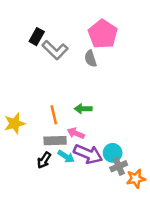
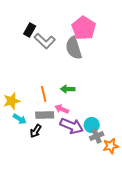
gray semicircle: (91, 59) -> (74, 48), size x1.6
cyan arrow: (66, 157) -> (20, 119), moved

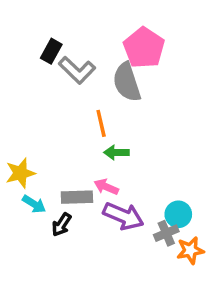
orange line: (44, 94) -> (101, 123), moved
cyan circle: (92, 125) -> (178, 214), moved

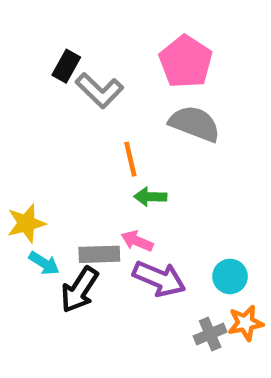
gray semicircle: (127, 82) -> (195, 124), moved, turned 129
black arrow: (62, 225) -> (79, 290), size x1.5
gray cross: (166, 233) -> (210, 334), moved

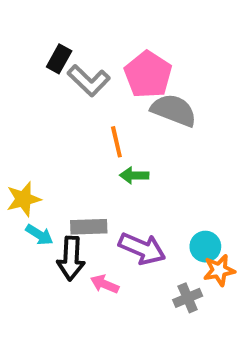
pink pentagon: (186, 62) -> (148, 75), moved
pink arrow: (137, 241) -> (105, 284), moved
black arrow: (79, 290) -> (71, 258), turned -30
orange star: (245, 323) -> (219, 270), moved

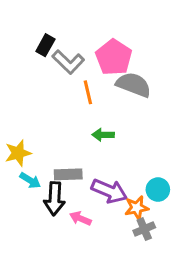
orange line: (116, 142) -> (88, 92), moved
orange star: (219, 270) -> (137, 208), moved

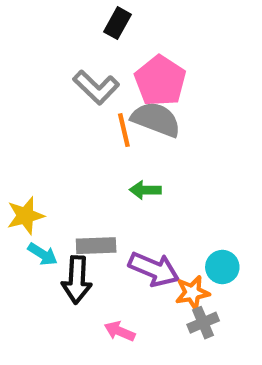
black rectangle: (45, 45) -> (117, 23), moved
gray semicircle: (134, 85) -> (156, 119), moved
pink arrow: (80, 218) -> (120, 331), moved

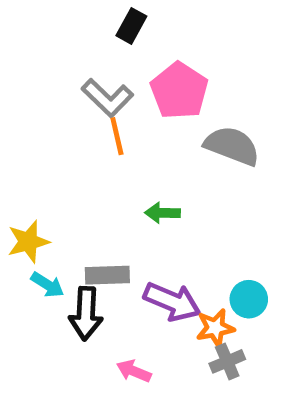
gray semicircle: (156, 119) -> (232, 146), moved
orange line: (124, 130) -> (117, 136), moved

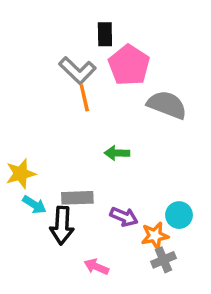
black rectangle: (131, 26) -> (105, 34), moved, turned -30
purple arrow: (172, 302) -> (124, 217), size x0.7

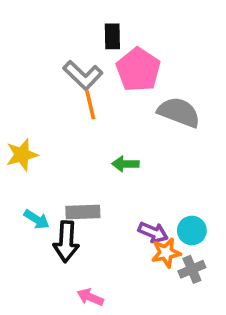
yellow star: (21, 174) -> (22, 155), moved
purple arrow: (124, 217) -> (153, 232), moved
gray cross: (163, 260) -> (192, 269), moved
pink arrow: (96, 267) -> (90, 297), moved

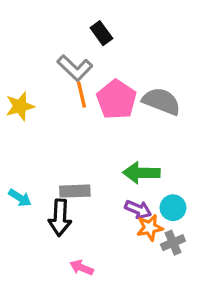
black rectangle: (112, 36) -> (101, 33), turned -35
pink pentagon: (138, 70) -> (116, 100), moved
yellow star: (22, 155) -> (20, 106), moved
green arrow: (125, 164) -> (141, 173), moved, size x1.5
cyan arrow: (37, 219) -> (20, 198), moved

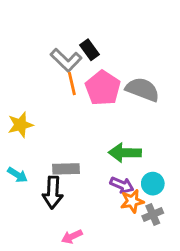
black rectangle: (101, 33) -> (90, 50), moved
yellow star: (20, 106) -> (20, 125), moved
pink arrow: (82, 268) -> (72, 237), turned -48

